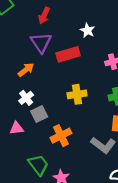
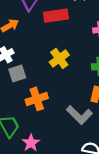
yellow cross: (77, 94) -> (59, 58), turned -36

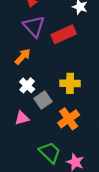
yellow cross: (59, 58) -> (70, 83), moved, turned -36

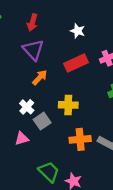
red rectangle: (64, 34) -> (76, 63), moved
orange arrow: (23, 57) -> (40, 77), moved
orange cross: (69, 119) -> (80, 139), moved, turned 30

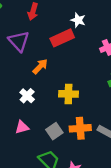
purple triangle: (33, 50) -> (19, 41), moved
red rectangle: (76, 63) -> (62, 38), moved
gray square: (42, 121) -> (54, 131), moved

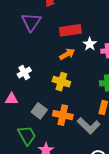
white star: (78, 20) -> (90, 44), moved
orange arrow: (40, 66) -> (67, 54), moved
gray square: (54, 131) -> (39, 111), turned -35

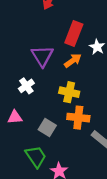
purple triangle: (31, 22) -> (42, 56), moved
red rectangle: (70, 30) -> (74, 33), turned -55
orange cross: (63, 115) -> (78, 118), moved

